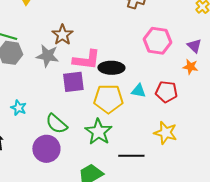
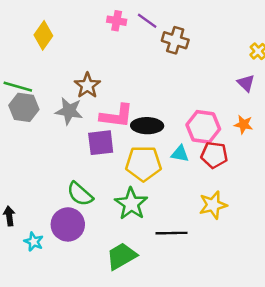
pink hexagon: (157, 41) -> (203, 127), moved
purple triangle: (194, 46) -> (246, 83), moved
cyan star: (18, 108) -> (34, 242), moved
yellow star: (165, 133) -> (213, 205), turned -30

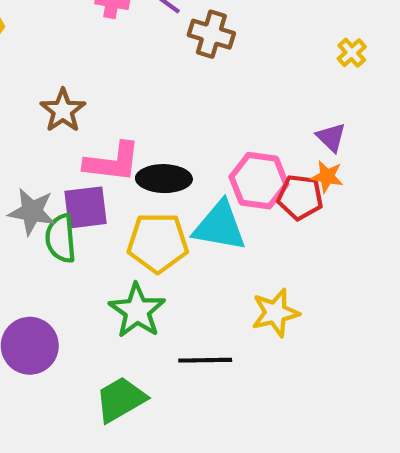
purple triangle: (246, 83) -> (331, 137), moved
gray star: (69, 111) -> (32, 212), moved
cyan triangle: (180, 154) -> (220, 226), size x1.8
red pentagon: (214, 155) -> (300, 197), moved
green semicircle: (80, 194) -> (61, 238), moved, turned 44

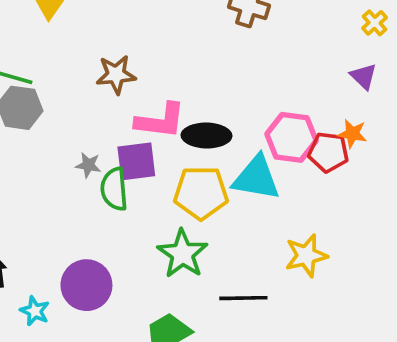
brown star: (63, 110) -> (116, 75), turned 30
purple triangle: (331, 137) -> (363, 76), moved
gray star: (32, 212) -> (88, 165), size x0.6

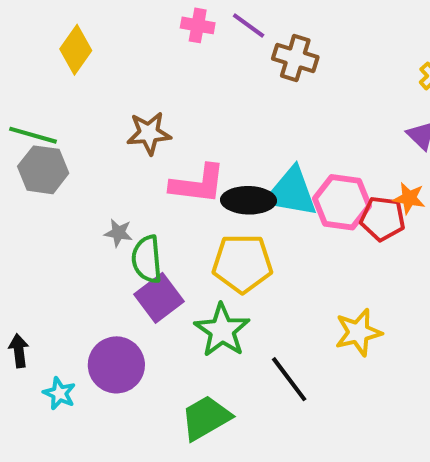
purple square: (136, 161) -> (159, 298), moved, turned -30
cyan triangle: (256, 178) -> (291, 192), moved
black line: (243, 298) -> (289, 379), turned 54

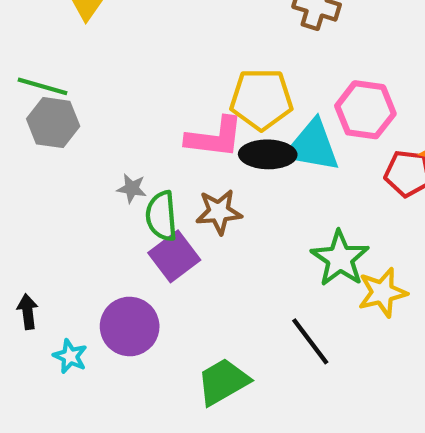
brown star: (149, 133) -> (219, 212), moved
pink hexagon: (342, 202) -> (365, 110), moved
yellow pentagon: (242, 263) -> (261, 99), moved
green star: (222, 330) -> (340, 259), moved

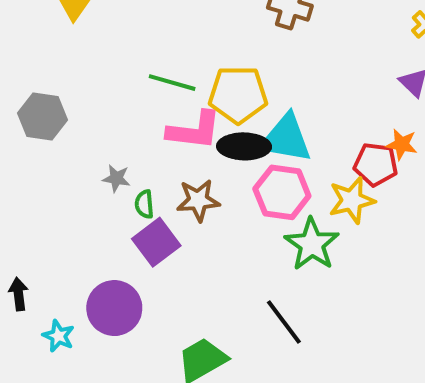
green line: (42, 86) -> (172, 83), moved
pink hexagon: (365, 110) -> (282, 192), moved
green semicircle: (161, 216) -> (144, 204), size x0.6
yellow star: (382, 292) -> (352, 200), moved

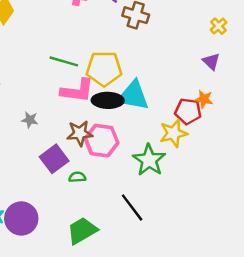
pink hexagon: (282, 192) -> (102, 141), moved
green semicircle: (144, 204) -> (77, 177), moved, turned 91
purple circle: (114, 308) -> (21, 218), moved

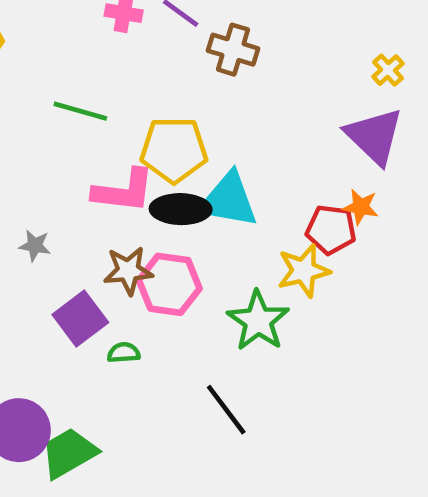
green line: (64, 61) -> (80, 111), moved
purple triangle: (211, 61) -> (374, 136), size x1.8
green trapezoid: (82, 231) -> (69, 453), moved

